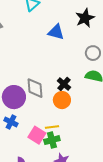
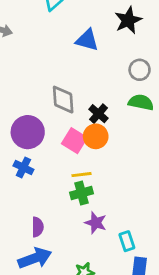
gray diamond: (35, 88) -> (63, 100), moved
pink square: (37, 135) -> (74, 141), moved

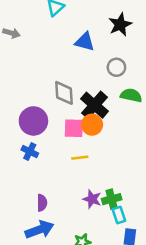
gray circle: (140, 70) -> (116, 67), moved
black cross: (99, 114) -> (94, 105), size x1.6
pink square: (74, 141) -> (74, 128), turned -30
green cross: (82, 193) -> (112, 199), moved

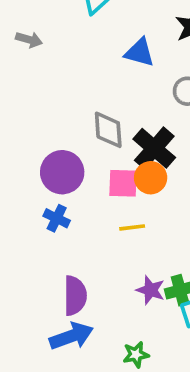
purple semicircle: (42, 203) -> (75, 296), size x1.5

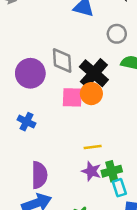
purple circle: (62, 172) -> (30, 73), moved
yellow line: (132, 227) -> (93, 147), moved

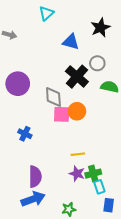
gray diamond: (62, 61) -> (53, 97), moved
purple circle: (30, 73) -> (18, 84), moved
black cross: (94, 73) -> (77, 77), moved

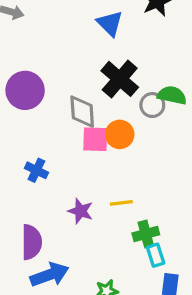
blue triangle: (71, 42) -> (110, 23), turned 30
gray circle: (97, 63) -> (152, 105), moved
purple star: (77, 174) -> (81, 211), moved
purple semicircle: (35, 177) -> (32, 242), moved

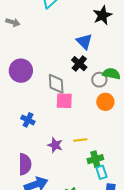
blue triangle: (110, 23) -> (84, 41), moved
black cross: (120, 79) -> (79, 64), size x0.7
orange circle: (120, 134) -> (105, 102), moved

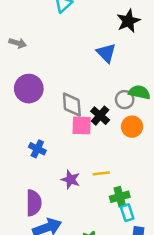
gray arrow: (13, 22) -> (18, 43), moved
black cross: (79, 64) -> (100, 116), moved

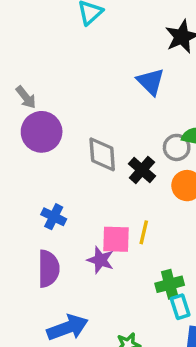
gray arrow: (18, 43) -> (26, 97), moved, turned 35
pink square: (82, 125) -> (116, 239), moved
yellow line: (101, 173) -> (144, 232), moved, turned -70
purple semicircle: (34, 203) -> (48, 269), moved

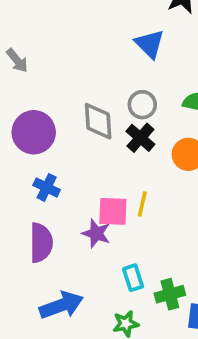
purple circle: (42, 132) -> (34, 132), moved
gray circle: (177, 147) -> (142, 105), moved
green cross: (170, 284) -> (170, 294), moved
cyan rectangle: (180, 307) -> (133, 278), moved

